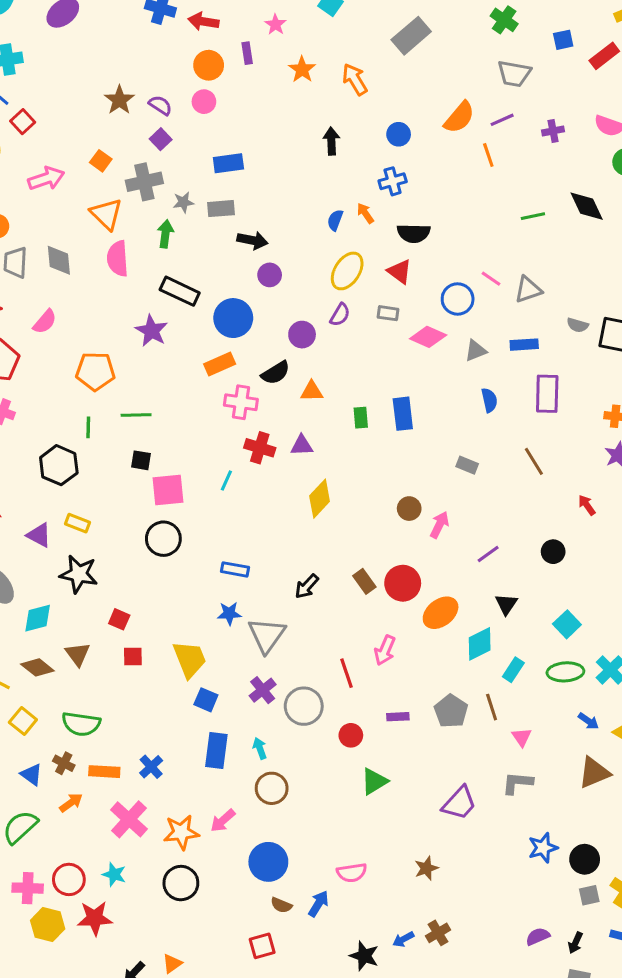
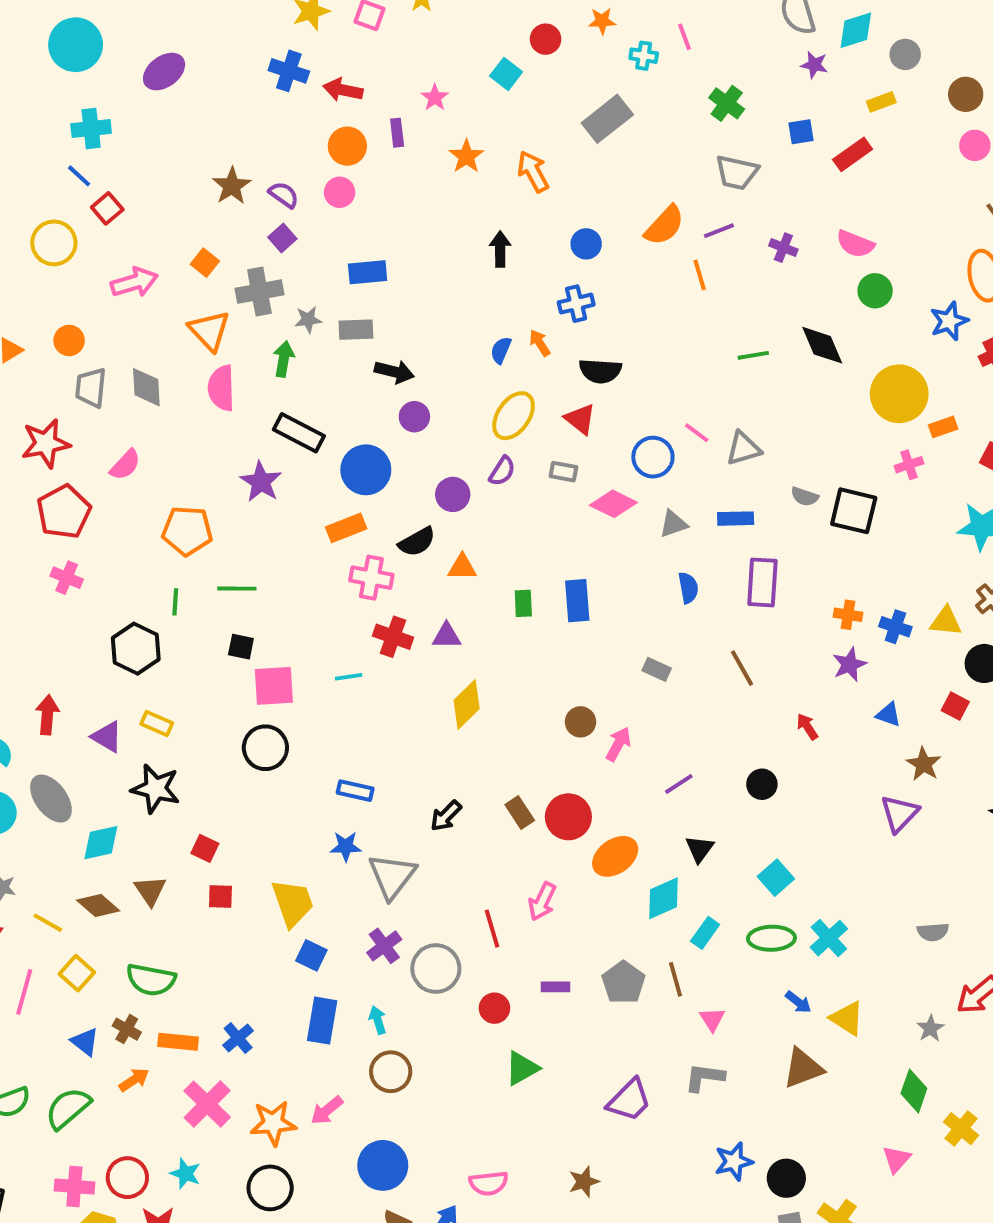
purple cross: (553, 131) -> (783, 248), turned 30
cyan line: (226, 480) -> (349, 677), turned 55

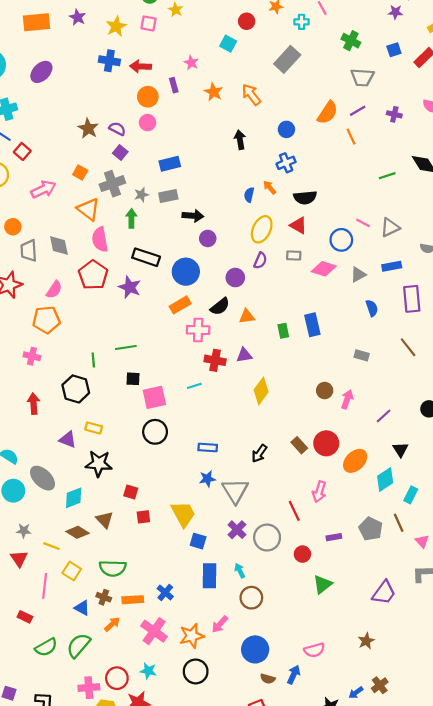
red pentagon: (64, 512) -> (93, 275), moved
orange pentagon: (187, 531) -> (46, 320), moved
red arrow: (47, 715) -> (34, 404), moved

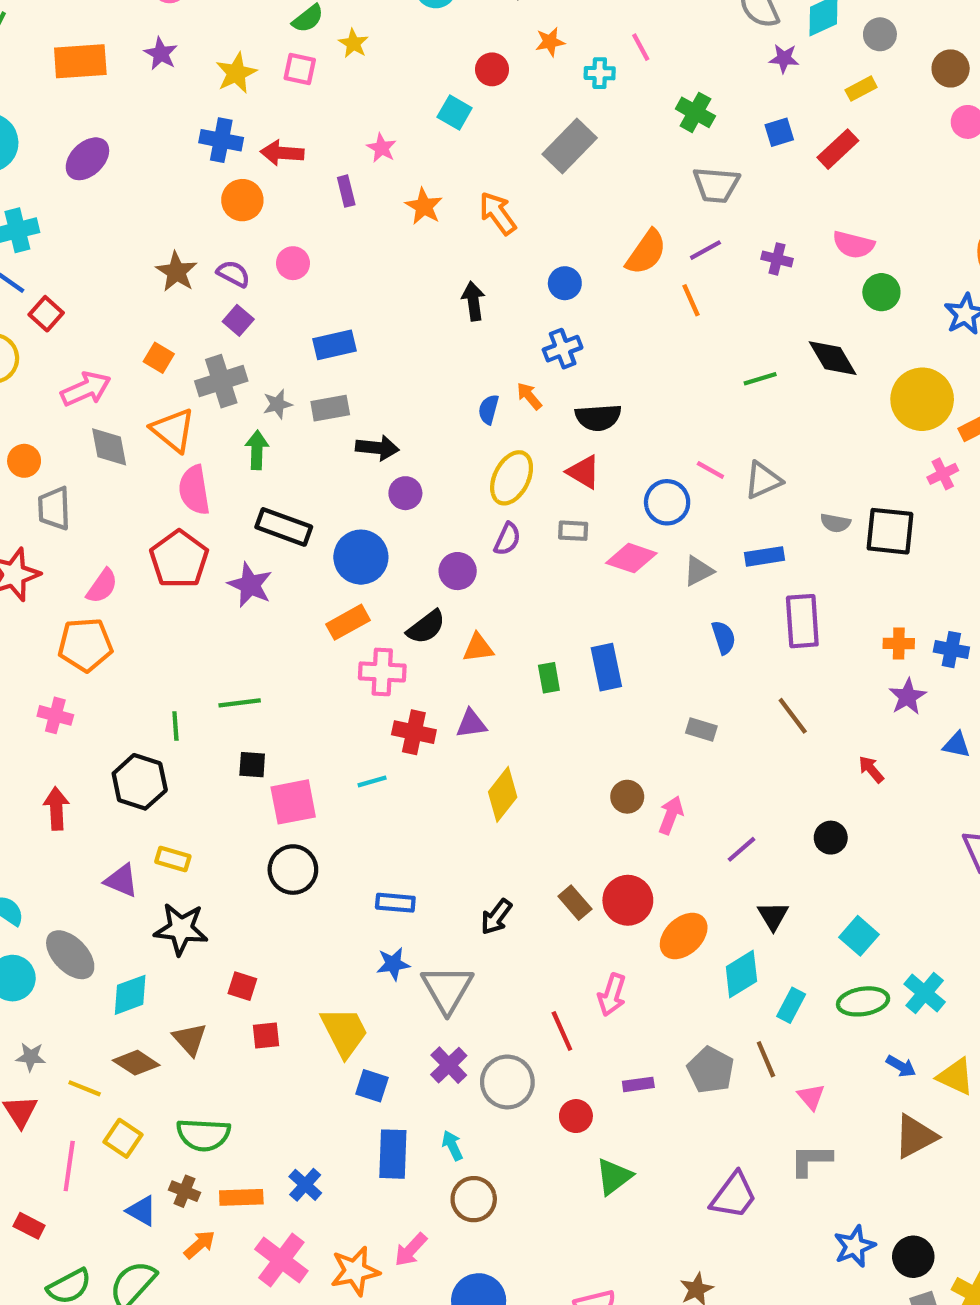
orange circle: (148, 97) -> (242, 200), moved
gray diamond: (59, 246) -> (109, 447), moved

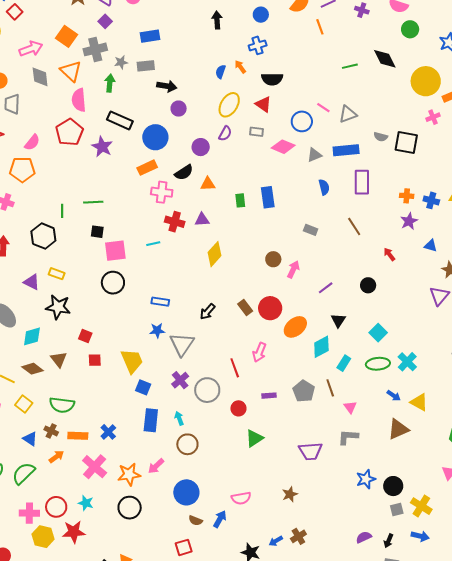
orange square: (159, 358) -> (66, 36), size x1.5
blue rectangle: (764, 556) -> (346, 150), size x1.4
purple trapezoid: (734, 1196) -> (310, 451), turned 45

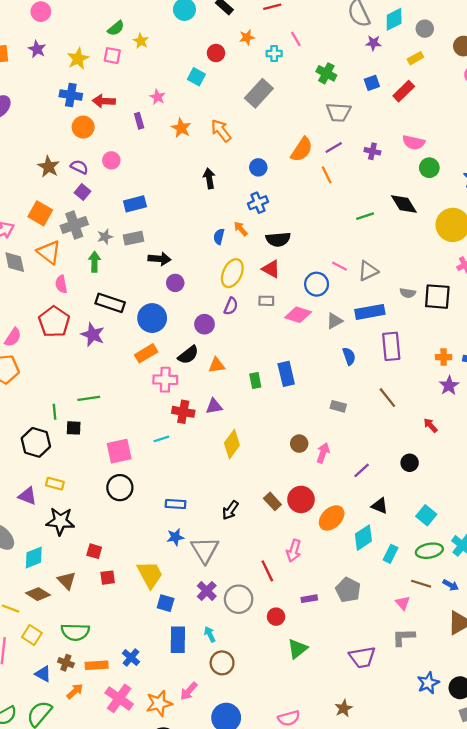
pink semicircle: (79, 100) -> (61, 284), size x0.7
black square: (97, 232) -> (74, 428), moved
black triangle: (338, 320) -> (380, 506), turned -35
brown line: (330, 388) -> (421, 584), moved, turned -48

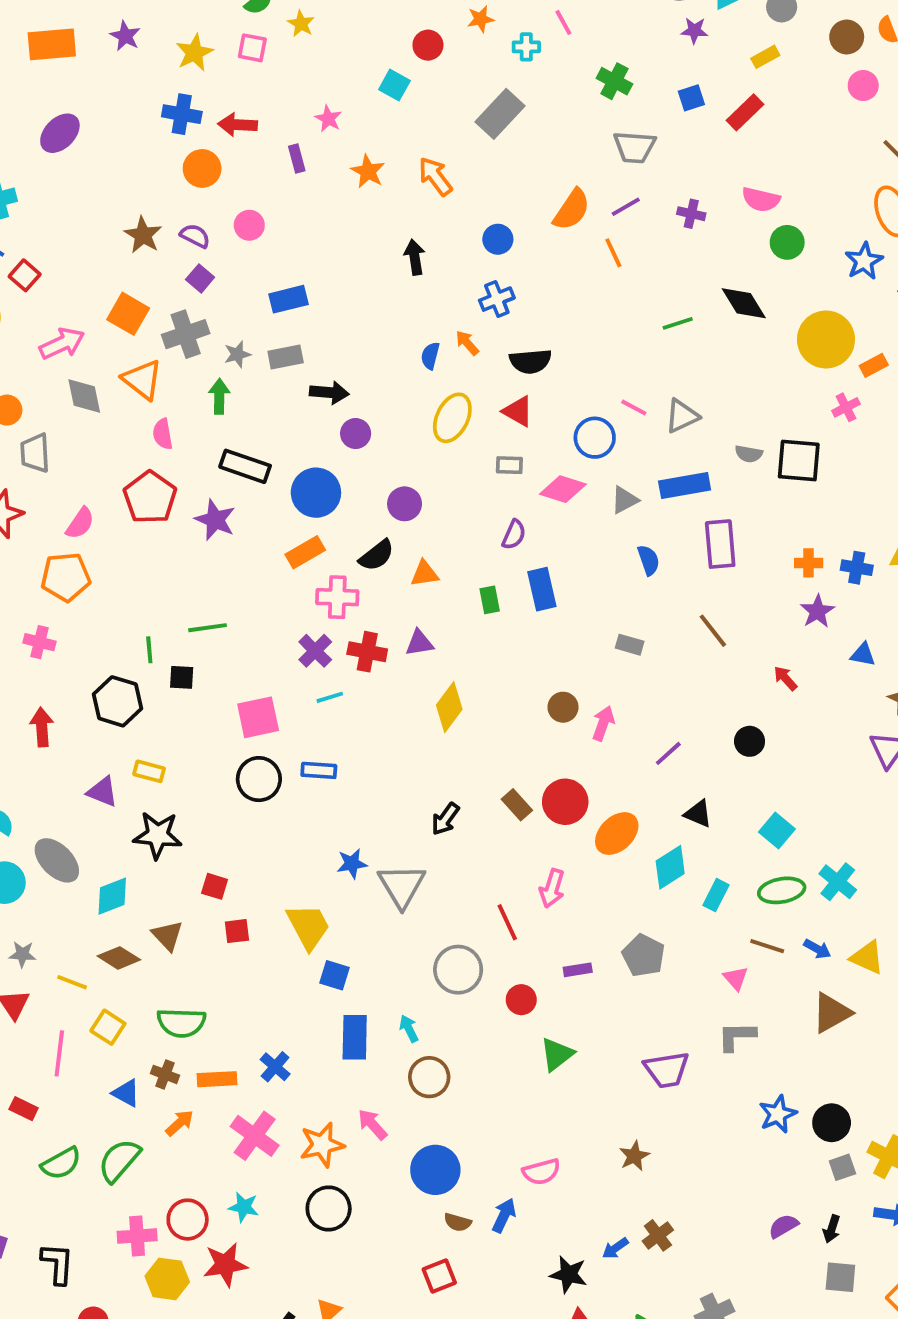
purple semicircle: (231, 306) -> (514, 535), moved
blue rectangle: (176, 504) -> (319, 770), moved
purple cross: (207, 591) -> (315, 651), moved
pink arrow: (189, 691) -> (372, 1124), turned 96

